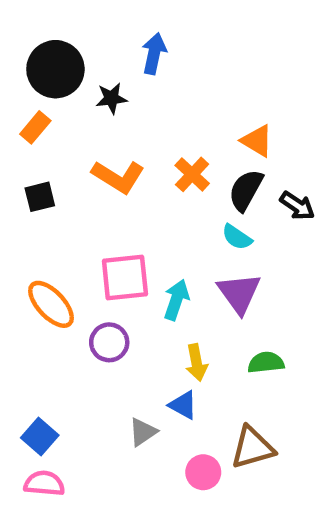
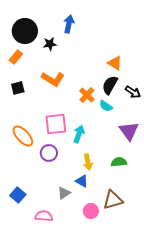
orange cross: (192, 174) -> (87, 95), moved
purple triangle: (239, 293) -> (129, 131), moved
pink semicircle: (44, 483) -> (44, 216), moved

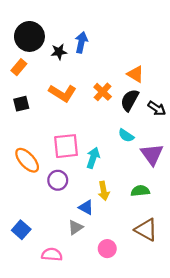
blue arrow: (69, 24) -> (81, 42), moved
orange cross: (87, 95) -> (103, 92), moved
cyan semicircle: (106, 106) -> (126, 135), moved
blue triangle: (82, 181) -> (86, 207), moved
brown triangle: (113, 200) -> (146, 230), moved, turned 45

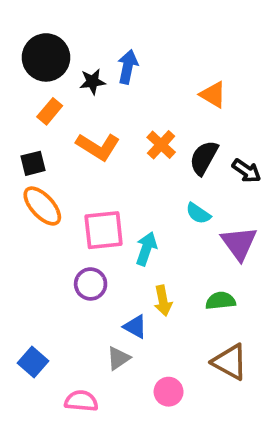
orange rectangle: (19, 67) -> (50, 111), moved
orange triangle: (136, 74) -> (213, 95), moved
orange ellipse: (27, 160) -> (42, 206), moved

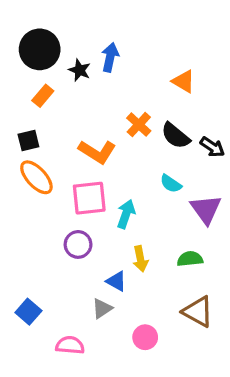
black star: (92, 82) -> (80, 70), turned 30
orange L-shape: (98, 147) -> (97, 152), moved
black semicircle: (204, 158) -> (176, 136), turned -80

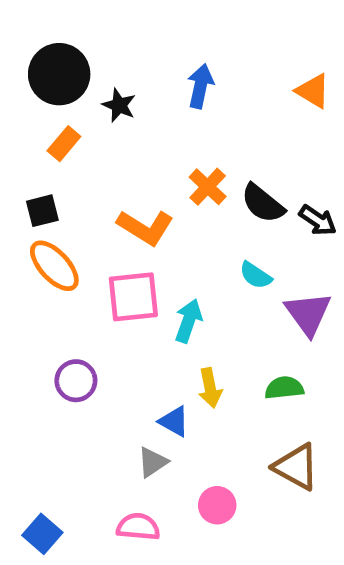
blue arrow: (110, 57) -> (200, 86), moved
orange triangle: (184, 81) -> (313, 91), moved
purple circle: (78, 244) -> (76, 381), moved
blue square: (28, 312) -> (42, 534), moved
pink semicircle: (70, 345) -> (138, 527), moved

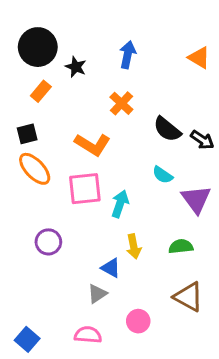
orange cross: (208, 187) -> (121, 103), moved

